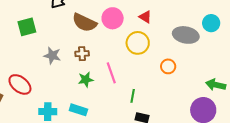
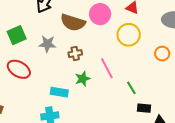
gray star: (52, 56) -> (47, 44), moved
red ellipse: (20, 84) -> (19, 69), moved
green line: (133, 96) -> (131, 88), turned -32
cyan rectangle: (78, 110) -> (59, 92), moved

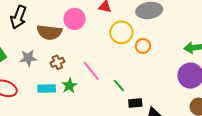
yellow circle: (129, 35) -> (121, 32), moved
cyan rectangle: (59, 92) -> (47, 88), moved

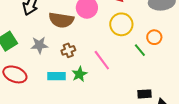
yellow circle: (121, 32) -> (121, 24), moved
green line: (119, 85) -> (140, 50), moved

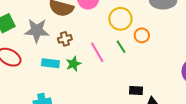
orange circle: (154, 37) -> (142, 35), moved
gray star: (39, 45) -> (37, 31), size x1.4
green line: (140, 50) -> (121, 47), moved

